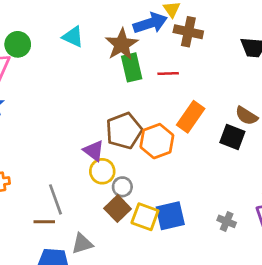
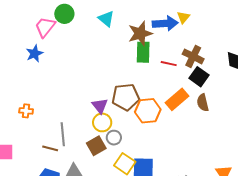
brown cross: (188, 32) -> (193, 56), moved
brown semicircle: (246, 116) -> (203, 103), moved, turned 30
black square: (232, 137) -> (199, 77), moved
brown square: (118, 209) -> (96, 146), moved

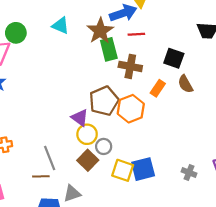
brown cross: (193, 56) -> (130, 66), moved
red line: (169, 64) -> (136, 34), moved
orange rectangle: (177, 99) -> (158, 88), size x0.7

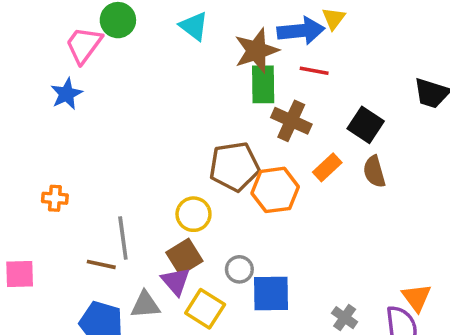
purple triangle: (80, 118) -> (176, 281), moved
gray circle: (104, 146) -> (239, 269), moved
yellow square: (123, 170) -> (205, 309), moved

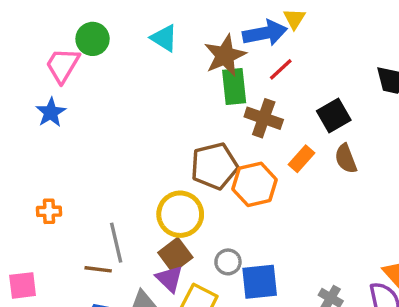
red line: (314, 71) -> (281, 69), turned -48
black square: (366, 125) -> (334, 116), turned 32
yellow circle: (193, 214) -> (180, 214), size x1.4

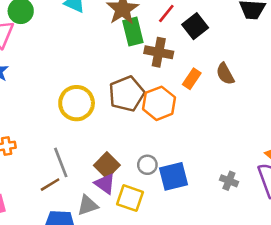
black square: (334, 116) -> (195, 26), moved
yellow circle: (180, 214) -> (77, 103), moved
brown line: (98, 269) -> (50, 185), turned -30

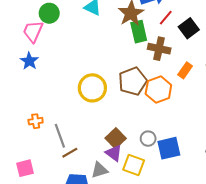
gray line: (61, 162) -> (60, 136), moved

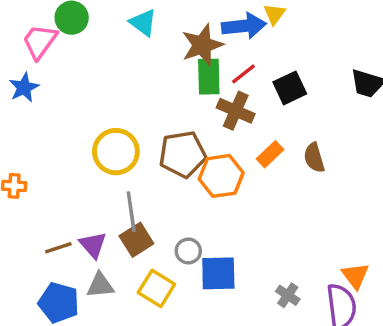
red line: (166, 18) -> (243, 74), moved
gray line: (60, 136) -> (131, 212), moved
purple triangle: (114, 153) -> (93, 245), moved

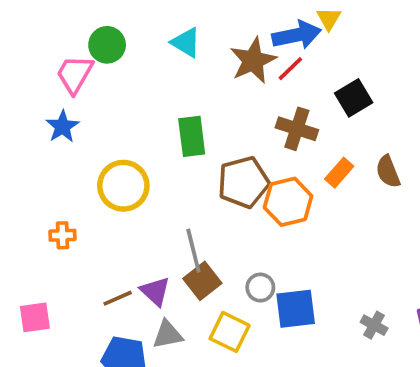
red line: (243, 74) -> (290, 69), moved
green rectangle: (209, 77) -> (192, 136), moved
yellow circle: (116, 152) -> (123, 186), moved

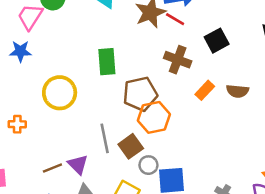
red line: (290, 69) -> (175, 19), turned 72
blue star: (63, 127) -> (20, 51), turned 30
brown semicircle: (388, 172) -> (237, 91), turned -65
orange hexagon: (288, 202) -> (154, 117), moved
brown square: (202, 281) -> (131, 146), moved

